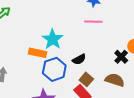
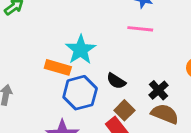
black cross: (121, 57) -> (158, 90), moved
black semicircle: (79, 59) -> (116, 81), turned 56

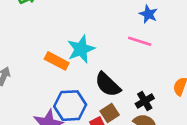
black semicircle: (116, 81) -> (108, 85), size x1.5
blue hexagon: (80, 93) -> (70, 106), moved

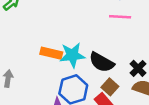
cyan star: (81, 49) -> (72, 55), moved, turned 30

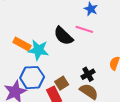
black semicircle: (102, 62) -> (63, 36), moved

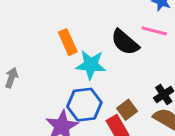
orange rectangle: (22, 44) -> (68, 42), moved, turned 42

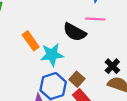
brown square: (127, 110) -> (77, 79), moved

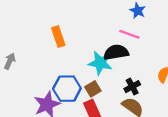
black semicircle: (75, 32) -> (116, 52), moved, turned 125
cyan star: (52, 55) -> (100, 63), moved

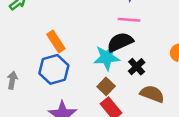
black cross: (132, 87) -> (137, 67), moved
blue hexagon: (67, 89) -> (54, 69), moved

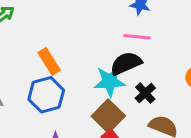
brown square: (106, 86) -> (108, 116), size x1.5

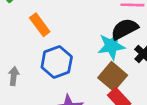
orange rectangle: (49, 61) -> (40, 25), moved

